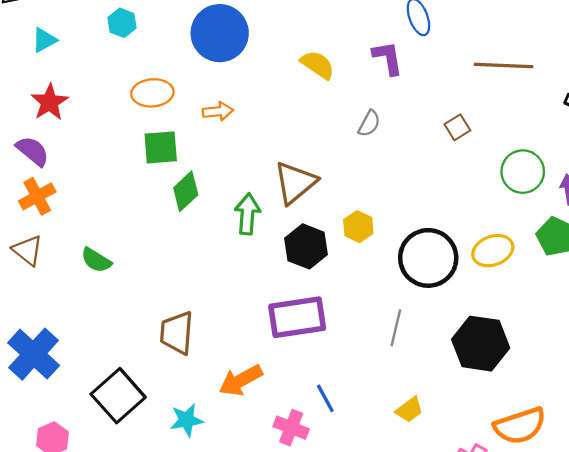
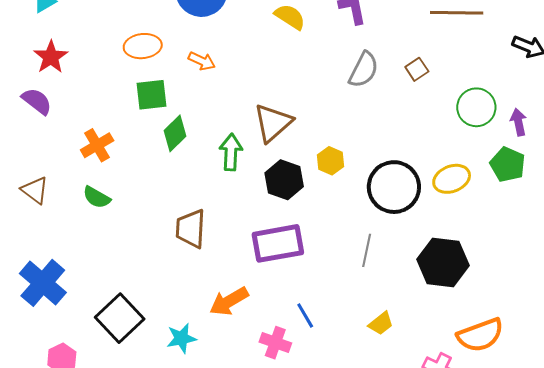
orange arrow: (218, 111) -> (202, 61), turned 32
gray semicircle: (369, 123) -> (364, 70), moved, size x1.5
orange cross: (37, 196) -> (97, 145), moved
brown trapezoid: (177, 333) -> (191, 229), moved

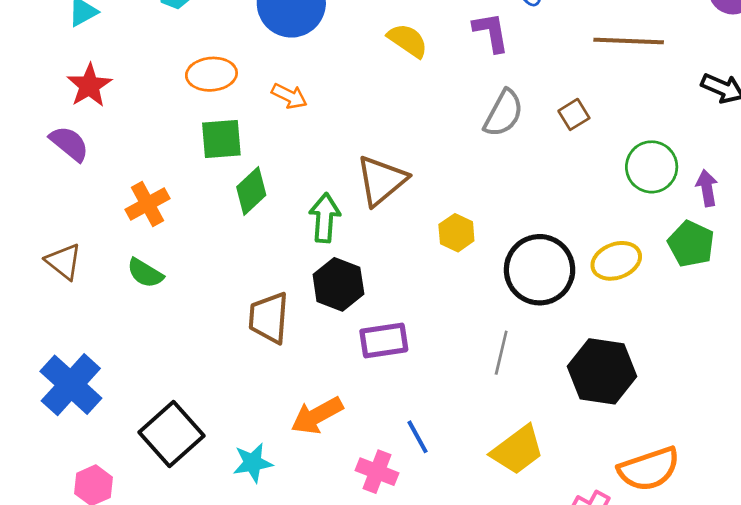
black hexagon: (284, 180) -> (338, 284), moved
purple rectangle: (278, 243) -> (384, 340), size x0.7
yellow trapezoid: (381, 323) -> (517, 450), size x1.6

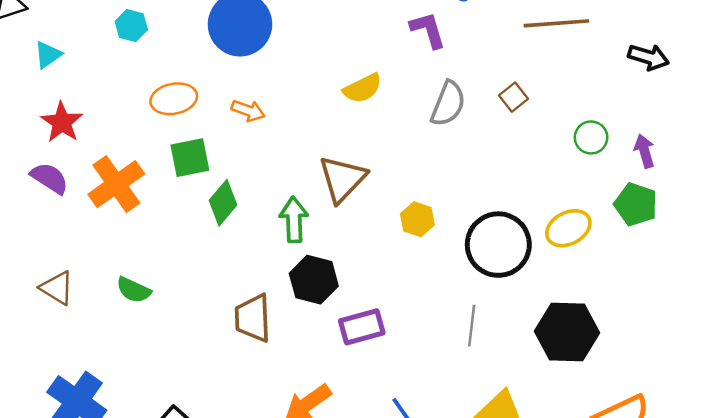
yellow semicircle: (408, 40) -> (363, 88), moved, turned 126
green circle: (652, 167) -> (591, 137), size x0.7
orange cross: (148, 204) -> (116, 184), moved, size x1.4

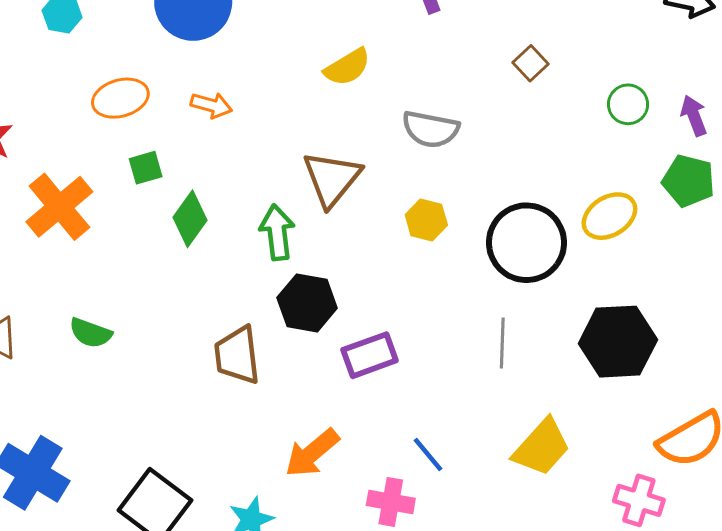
gray semicircle: (448, 104) -> (431, 129), moved, turned 84
green square: (190, 158) -> (146, 168), size x0.7

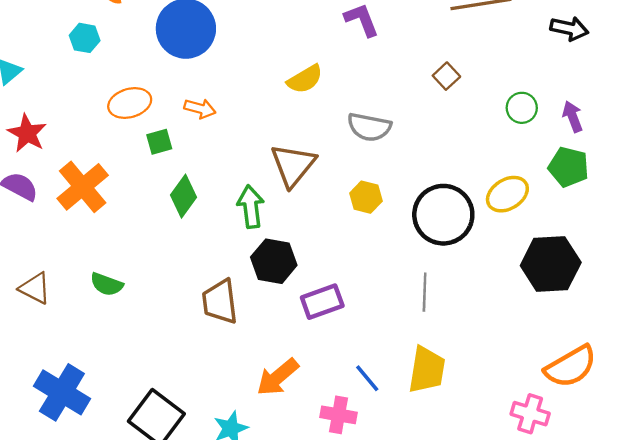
green square: (146, 168) -> (159, 142), moved
black hexagon: (618, 342) -> (551, 264), moved
yellow trapezoid: (542, 447) -> (427, 370), moved, turned -33

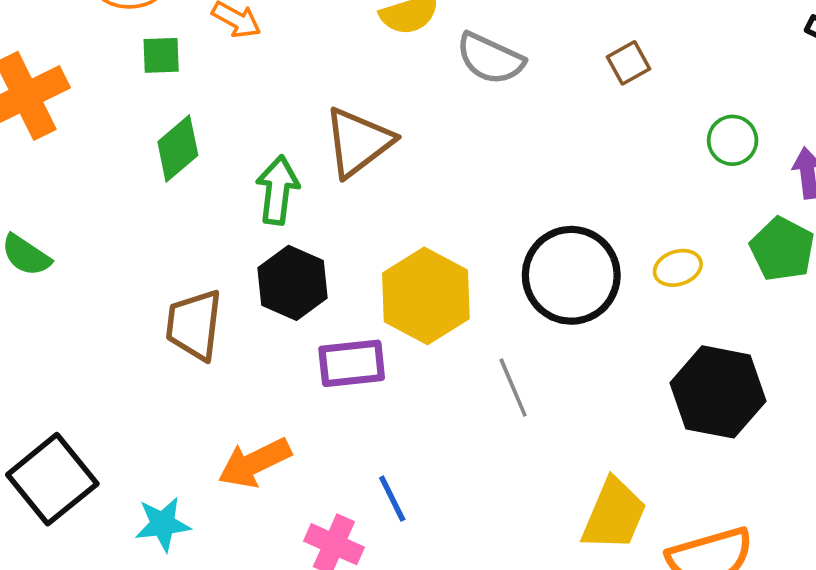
gray semicircle: (369, 127) -> (490, 59), moved
yellow ellipse: (507, 194) -> (678, 268), size x0.7
yellow hexagon: (366, 197) -> (426, 296), moved, size x1.8
gray line: (425, 292) -> (513, 388), turned -39
yellow trapezoid: (427, 370) -> (614, 515), moved

